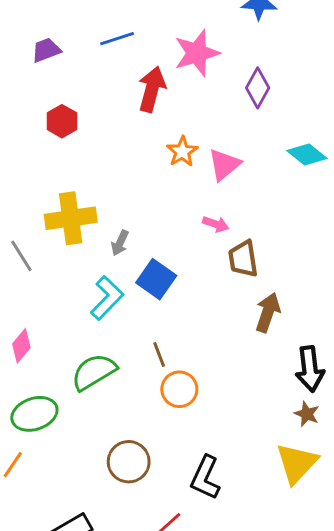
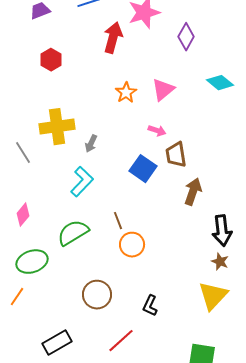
orange star: (182, 152) -> (126, 93), moved
blue square: (156, 279) -> (143, 169), moved
black L-shape: (205, 478) -> (150, 306), size x0.7

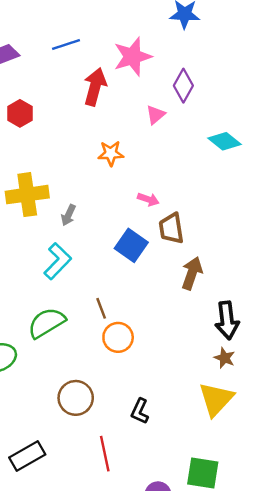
pink triangle: (163, 90) -> (156, 115), moved, size x0.7
orange star: (126, 93) -> (111, 153), turned 30
red line: (121, 341) -> (105, 454), turned -60

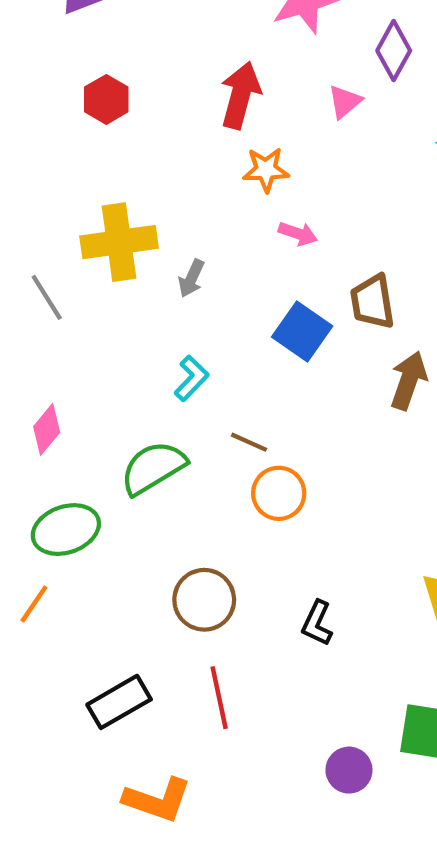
red arrow: (95, 87) -> (240, 95), moved
pink arrow: (148, 199) -> (298, 234), moved
cyan L-shape: (58, 261) -> (191, 378), moved, size x0.7
brown line: (101, 308) -> (249, 442), turned -45
red line: (105, 454) -> (219, 698), moved

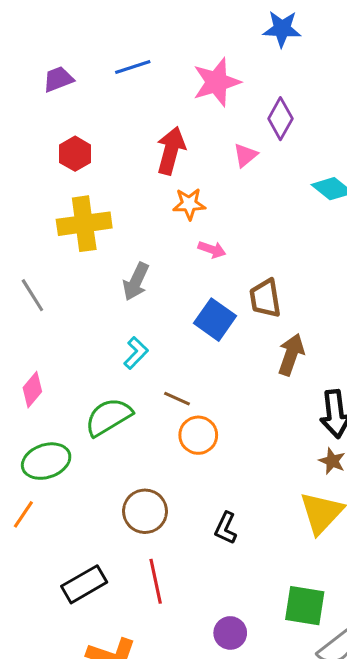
yellow cross: (119, 242) -> (84, 224), moved
gray arrow: (191, 278) -> (136, 281), size x1.4
purple circle: (349, 770) -> (230, 633), moved

